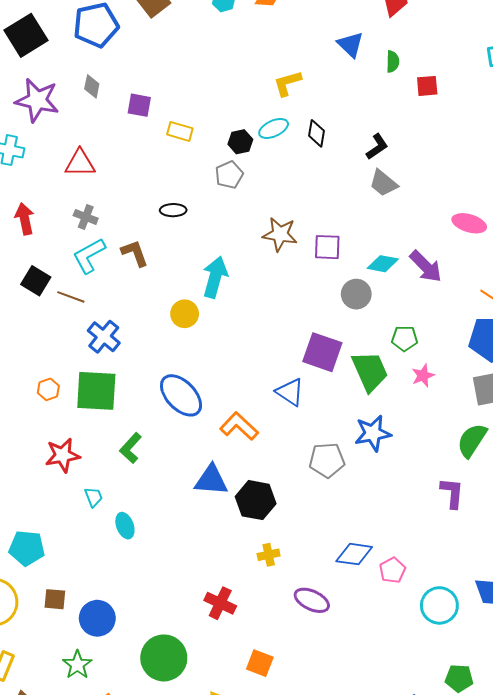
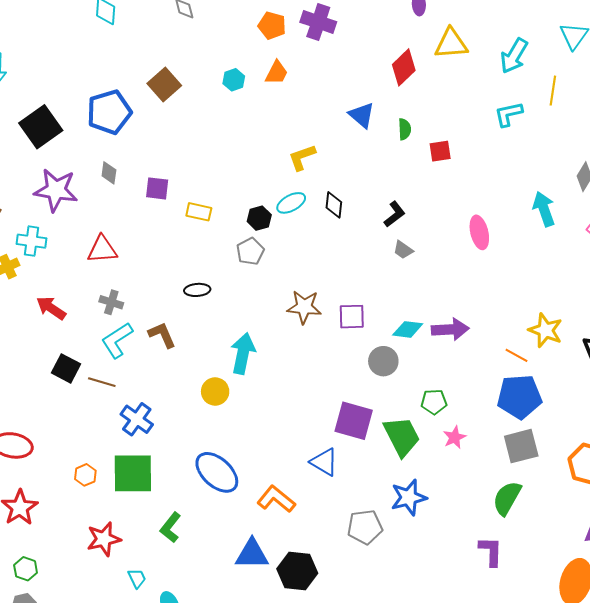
gray trapezoid: (383, 183) -> (403, 250), size x0.7
red arrow: (25, 219) -> (51, 308), turned -40
pink ellipse: (469, 223) -> (479, 232), moved, turned 64
purple arrow: (426, 266) -> (450, 329), turned -45

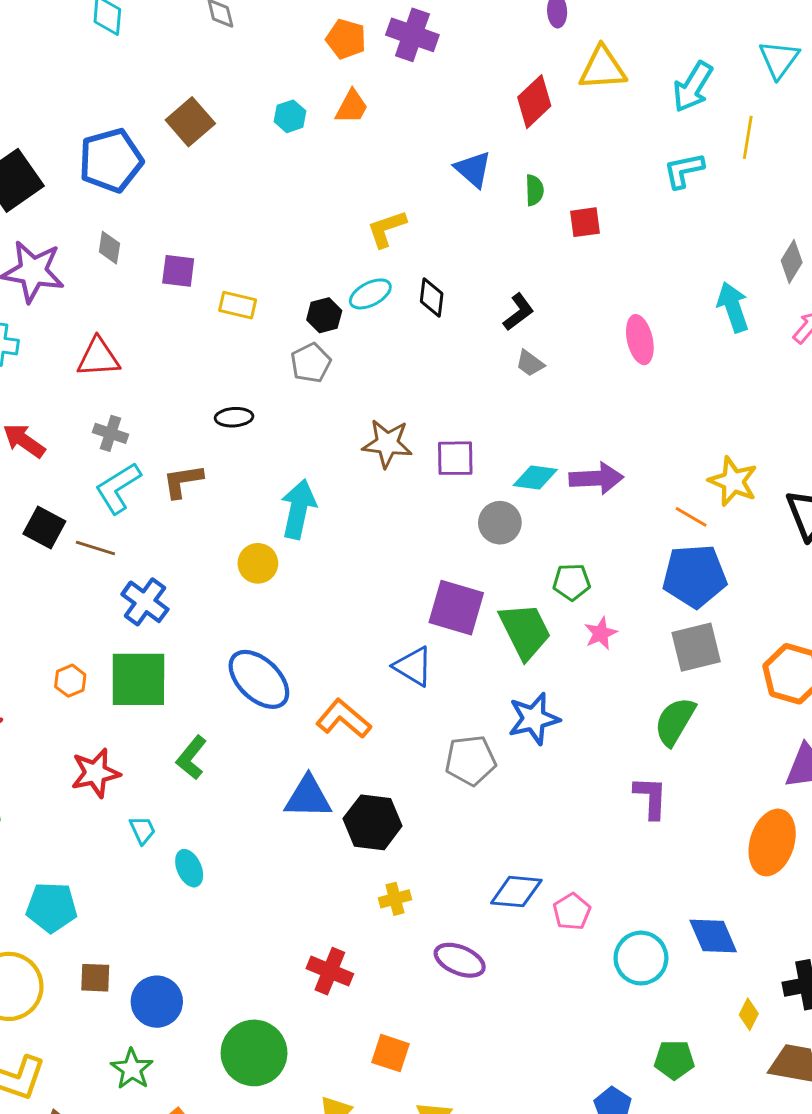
brown L-shape: (162, 335) -> (183, 481), turned -76

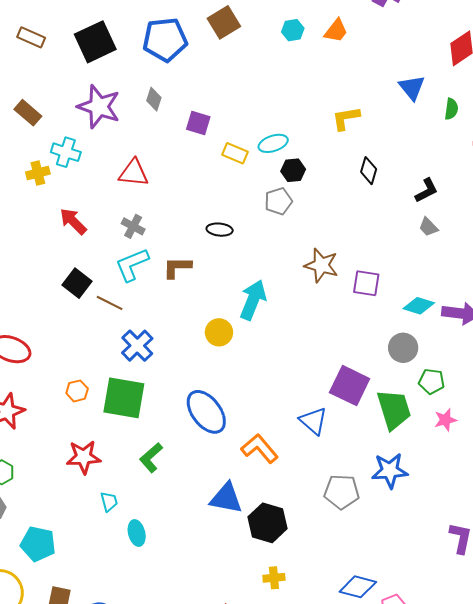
cyan ellipse: (370, 294) -> (273, 143), moved
gray circle: (500, 523) -> (403, 348), moved

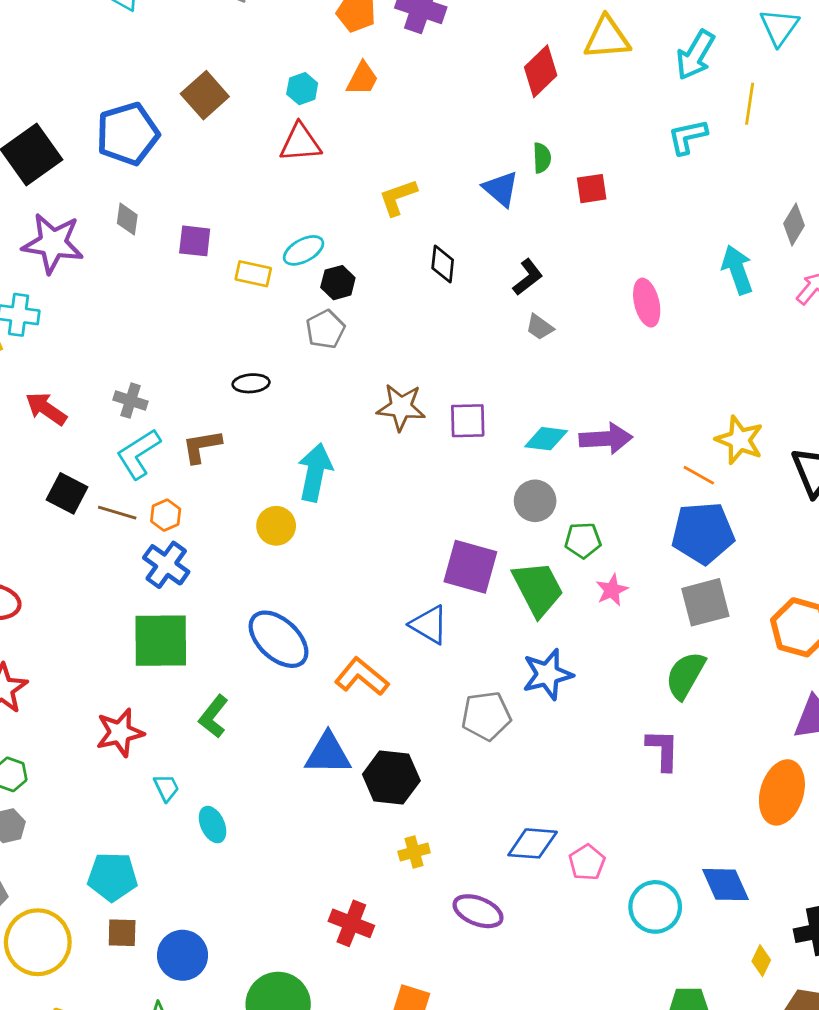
blue triangle: (412, 88) -> (501, 189), moved
red triangle: (134, 173) -> (300, 143), moved
orange hexagon: (77, 391) -> (166, 515), moved
cyan pentagon: (38, 544) -> (112, 877), moved

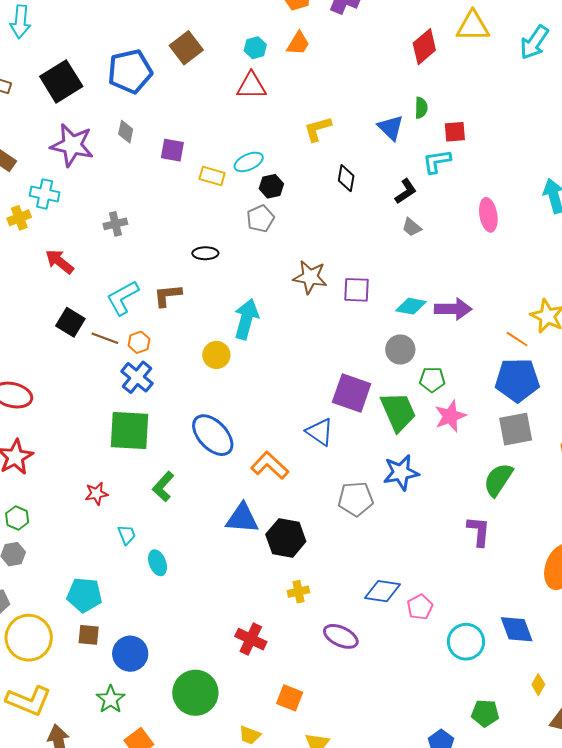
cyan L-shape: (688, 137) -> (437, 161), moved
gray cross: (131, 401) -> (115, 224), moved, turned -35
pink star: (612, 590) -> (450, 416), size x1.4
red star: (120, 733) -> (96, 494), size x0.7

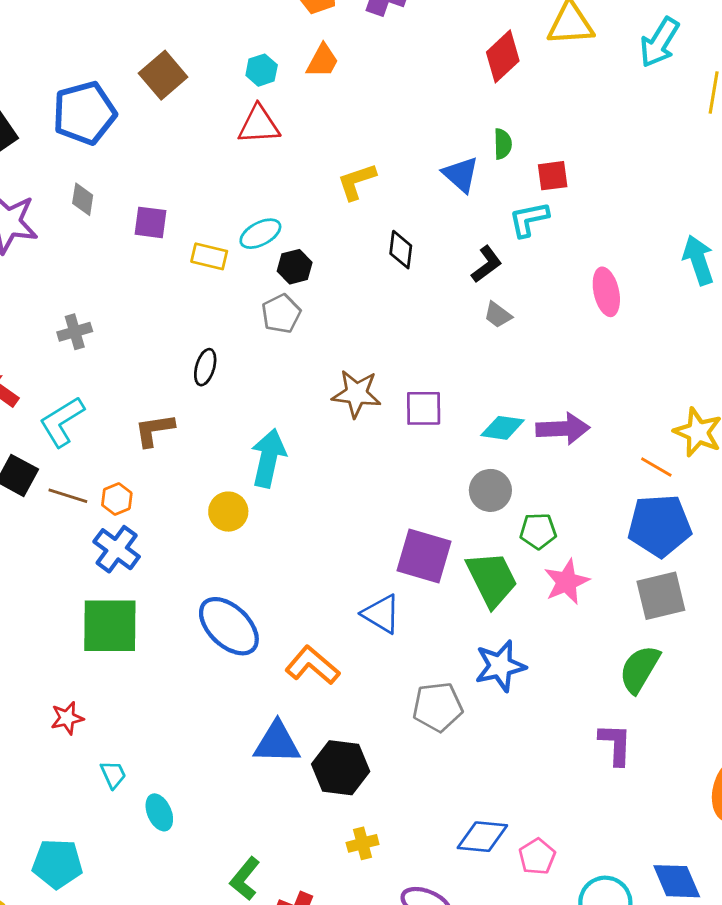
black ellipse: (205, 253) -> (205, 367), turned -70
cyan L-shape: (123, 298) -> (62, 422), moved
green L-shape: (163, 487) -> (245, 879), moved

